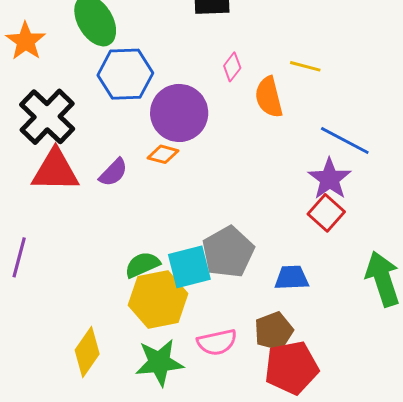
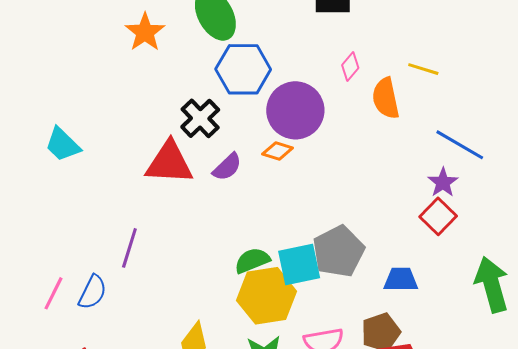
black cross: (47, 117) -> (200, 118), moved, size x0.7
purple star: (330, 179) -> (443, 182), size x0.7

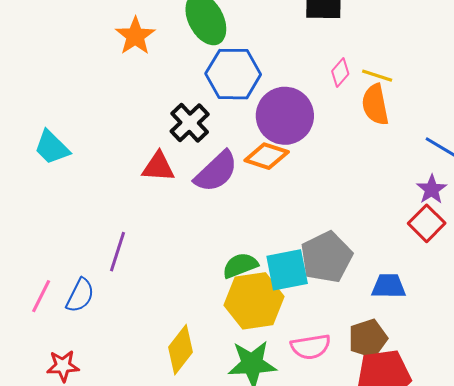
yellow line: (423, 69) -> (377, 76), moved
orange diamond: (278, 151) -> (267, 156), size x1.4
red triangle: (169, 163) -> (158, 167), size x0.7
purple semicircle: (227, 167) -> (216, 172), size x1.5

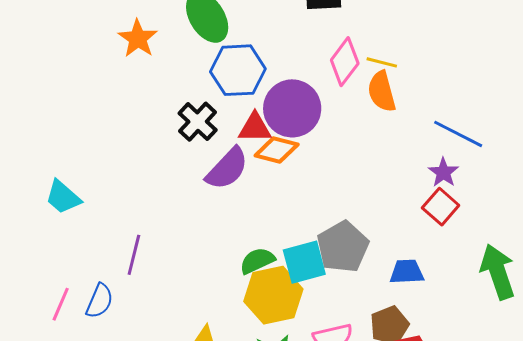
pink diamond: (340, 72) -> (345, 62), size x1.6
cyan trapezoid: (52, 147) -> (63, 197), moved
red triangle: (158, 167) -> (255, 128), moved

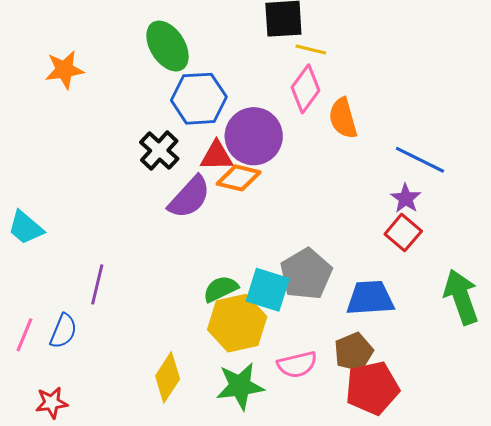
orange star: (138, 39) -> (64, 70), moved, turned 30
yellow line: (382, 62) -> (311, 50), moved
cyan square: (304, 262) -> (268, 290), turned 33
blue trapezoid: (407, 272) -> (370, 298), size x1.4

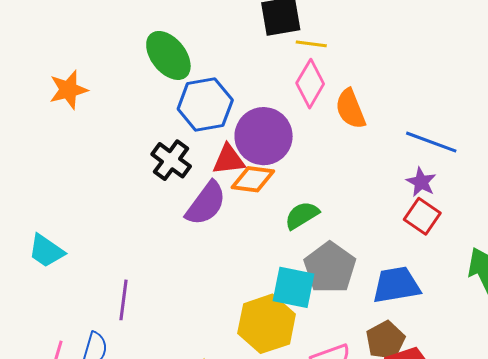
green semicircle: (221, 289) -> (302, 215), moved

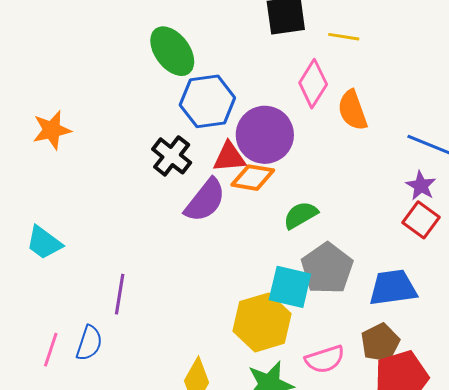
yellow line: (311, 44) -> (344, 37), moved
orange star: (68, 90) -> (52, 130), moved

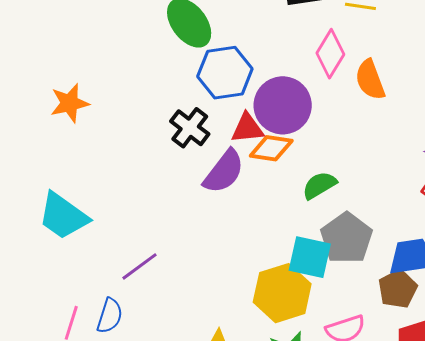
cyan trapezoid: (44, 243) -> (63, 216), size x1.4
purple line: (120, 294) -> (139, 266), turned 45
brown pentagon: (380, 343) -> (398, 289), moved

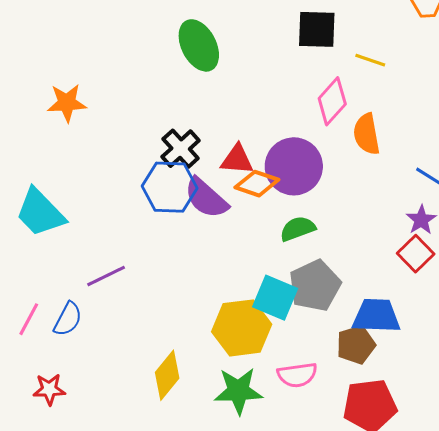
blue hexagon: (225, 73) -> (170, 187), moved
purple circle: (283, 105) -> (294, 166), moved
purple semicircle: (224, 172) -> (206, 198), turned 84

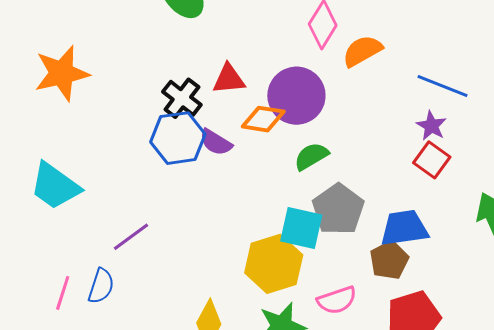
orange star: (67, 103) -> (62, 73), size x1.4
orange semicircle: (367, 134) -> (362, 51), turned 81
red triangle: (237, 160) -> (229, 79), moved
purple semicircle: (206, 198) -> (216, 142), size x0.7

